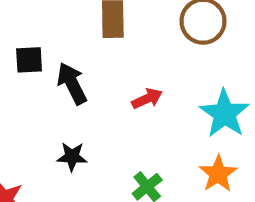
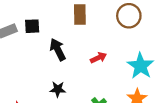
black square: (29, 60) -> (32, 26), moved

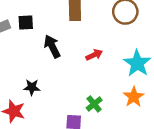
black star: (58, 89) -> (32, 87), moved

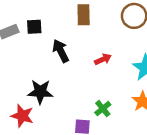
black star: (32, 87) -> (40, 92), size x1.5

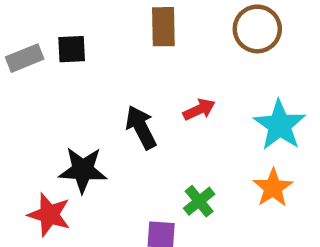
black arrow: (61, 51) -> (141, 127), moved

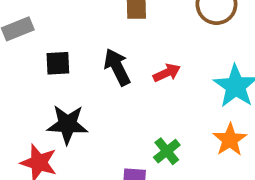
black square: (72, 49) -> (58, 63), moved
black arrow: (141, 127) -> (117, 67), moved

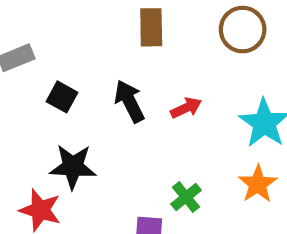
black square: (58, 63) -> (62, 97), turned 32

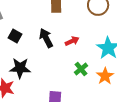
green cross: (186, 197) -> (81, 69), moved

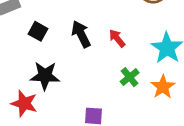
red arrow: (72, 41) -> (117, 38), turned -104

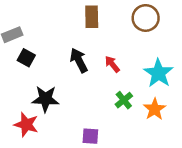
black square: (38, 31) -> (26, 58), moved

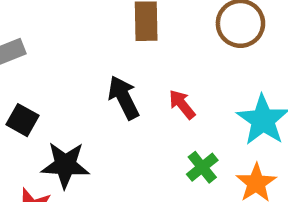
black square: (26, 58) -> (22, 120), moved

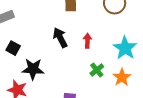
red arrow: (182, 104) -> (87, 41), turned 40

